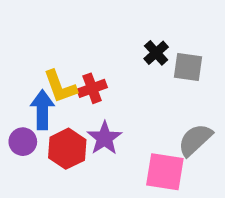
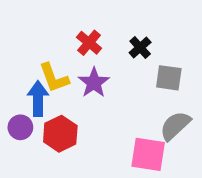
gray square: (188, 67) -> (169, 78), moved
red cross: (92, 88) -> (89, 43), moved, turned -30
purple star: (105, 138) -> (94, 83), moved

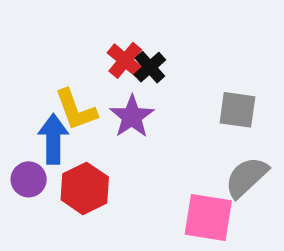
black cross: (140, 48) -> (150, 67), moved

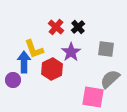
black cross: (150, 67) -> (78, 27), moved
purple star: (132, 117) -> (71, 52), moved
red hexagon: (85, 188) -> (52, 69), moved

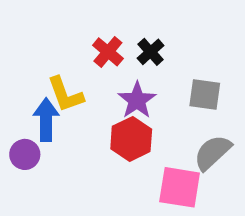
red hexagon: (52, 69) -> (131, 139), moved

